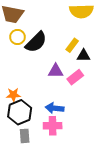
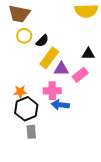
black semicircle: (36, 42) -> (42, 41), size x0.6
yellow rectangle: (72, 45) -> (49, 58), moved, size x1.5
pink cross: (53, 126) -> (52, 91), moved

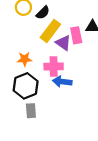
purple triangle: (61, 69) -> (63, 43), turned 35
pink rectangle: (80, 75) -> (76, 35), moved, turned -63
orange star: (20, 92) -> (25, 59), moved

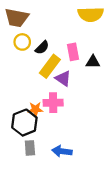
pink rectangle: (76, 35) -> (73, 52), moved
orange star: (25, 59) -> (35, 109), moved
blue arrow: (62, 82) -> (62, 151), moved

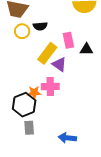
black semicircle: (42, 47) -> (40, 26), moved, turned 40
blue arrow: (62, 151) -> (67, 138), moved

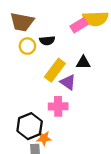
pink rectangle: (68, 40) -> (79, 25), moved, turned 70
black triangle: (86, 49) -> (83, 63), moved
orange star: (34, 93) -> (44, 138), moved

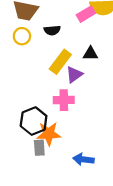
yellow circle: (27, 46) -> (22, 36), moved
purple triangle: (68, 82) -> (74, 75), turned 49
orange star: (44, 138) -> (49, 134), size x1.5

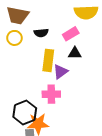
pink rectangle: (86, 14) -> (71, 34), moved
yellow rectangle: (60, 62) -> (48, 60), turned -30

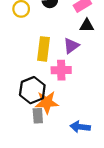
yellow rectangle: (48, 60) -> (43, 49), moved

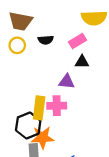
purple triangle: (71, 46) -> (67, 82), turned 42
yellow rectangle: (43, 49) -> (39, 108), moved

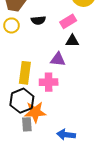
yellow rectangle: (39, 108) -> (25, 73), moved

